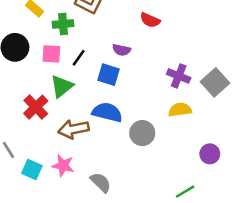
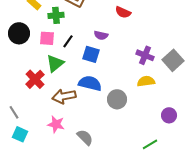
cyan square: (32, 169) -> (20, 134), moved

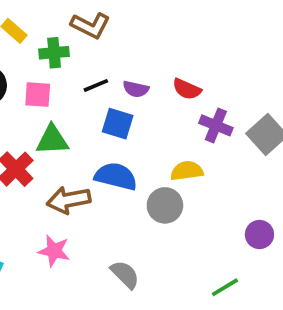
red semicircle: (123, 12) -> (187, 89), moved
black line: (68, 41) -> (96, 85), moved, turned 32
green triangle: (55, 63) -> (52, 140), turned 36
yellow semicircle: (146, 81) -> (187, 171), moved
gray semicircle: (85, 137) -> (125, 274), moved

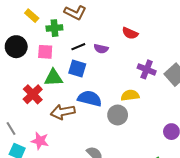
red semicircle: (187, 89) -> (130, 33), moved
blue square: (118, 124) -> (77, 68), moved
pink star: (54, 251) -> (40, 141), moved

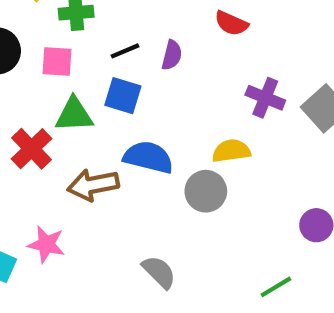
purple semicircle: (101, 49) -> (172, 55), turned -88

